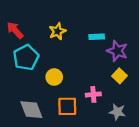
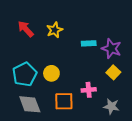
red arrow: (15, 30) -> (26, 29), moved
cyan rectangle: (97, 37) -> (89, 43), moved
cyan pentagon: (26, 57) -> (25, 74), moved

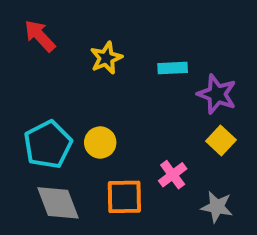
red arrow: (26, 29) -> (40, 36), moved
cyan rectangle: (89, 43) -> (173, 68), moved
pink cross: (89, 90) -> (173, 175), turned -32

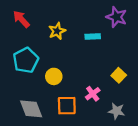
purple star: (217, 94) -> (116, 17), moved
cyan pentagon: (48, 145) -> (26, 60), moved

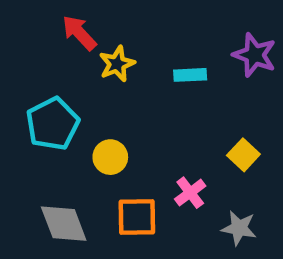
purple star: (116, 17) -> (255, 55), moved
red arrow: (21, 19) -> (79, 33), moved

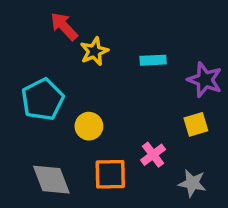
purple star: (255, 55) -> (205, 80), moved
yellow square: (243, 155) -> (196, 124), turned 30

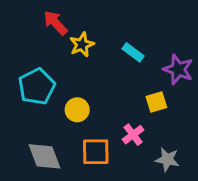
cyan rectangle: (153, 60) -> (133, 52), turned 40
yellow square: (196, 124) -> (156, 102), moved

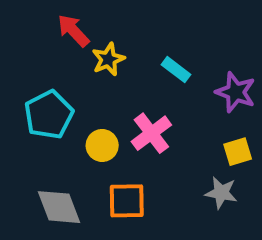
yellow square: (156, 102) -> (238, 152), moved
pink cross: (133, 135) -> (151, 133), moved, size x1.4
gray star: (167, 159) -> (221, 193), moved

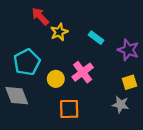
gray diamond: (59, 207) -> (17, 96), moved

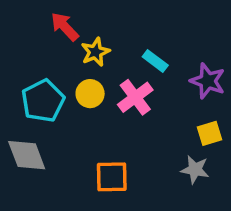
pink cross: (83, 72) -> (135, 97), moved
yellow circle: (56, 79) -> (90, 94), moved

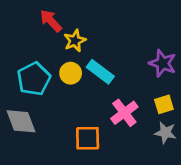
cyan rectangle: (155, 61) -> (100, 72), moved, size x1.4
pink cross: (135, 97) -> (124, 113), moved
gray star: (195, 170) -> (165, 133), moved

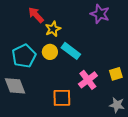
purple star: (163, 63) -> (100, 14), moved
gray star: (165, 133) -> (117, 105), moved

